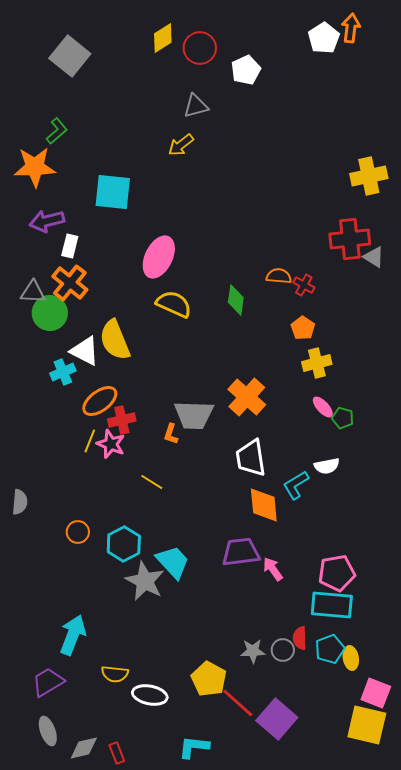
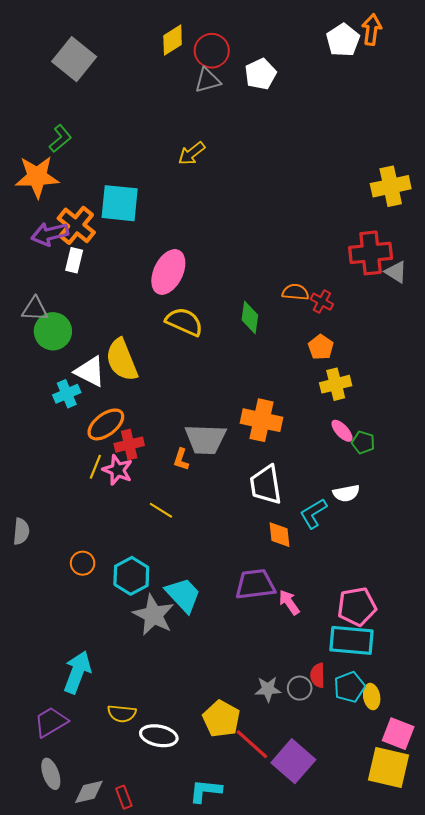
gray triangle: (196, 106) -> (208, 80), moved
orange cross: (70, 283) -> (76, 225), moved
orange cross: (247, 397) -> (262, 420), turned -30
orange diamond: (264, 505) -> (280, 535), size x0.7

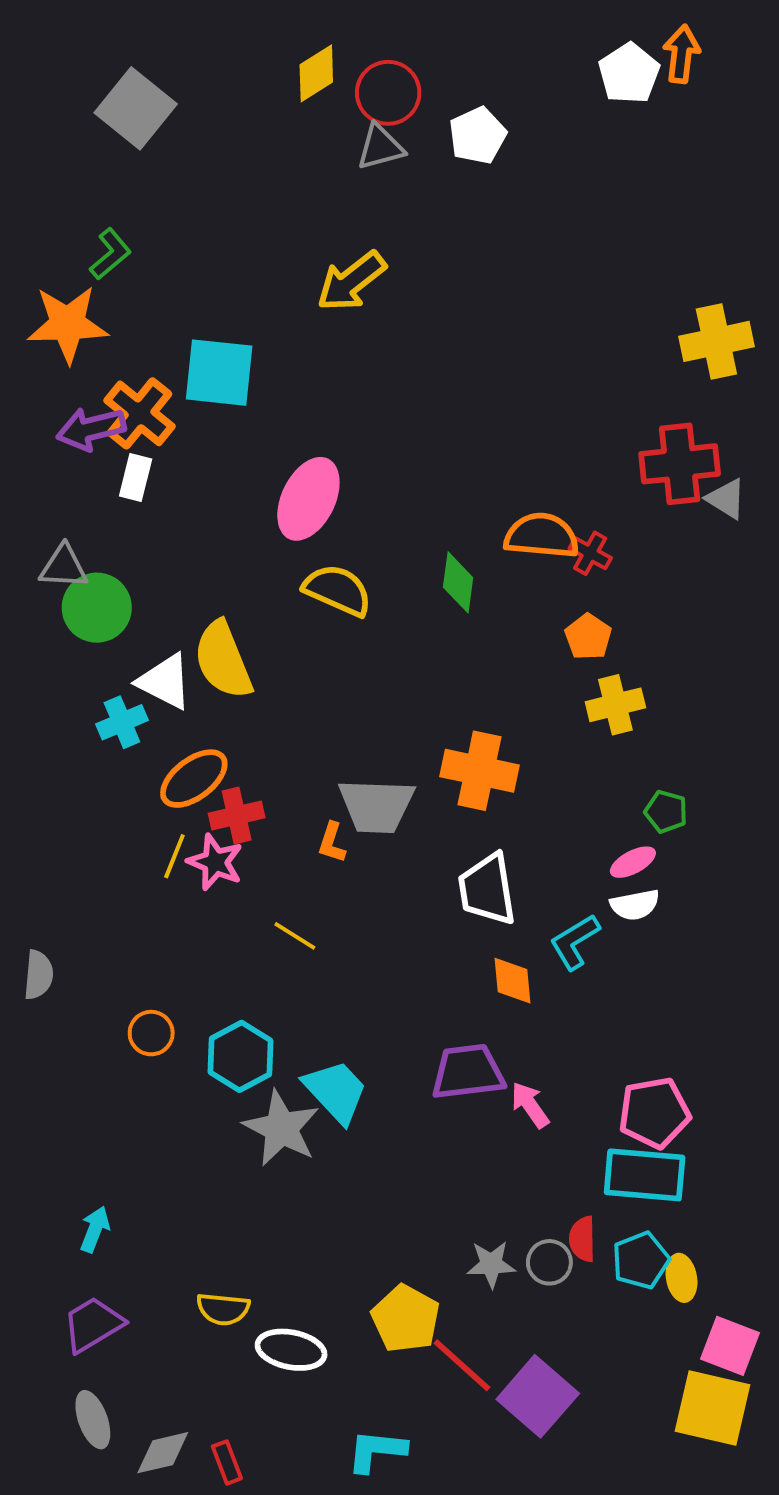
yellow arrow: (192, 153) -> (351, 281), size x1.4
orange semicircle: (295, 292) -> (542, 536), size x1.5
pink ellipse: (342, 431) -> (633, 862), moved, turned -75
cyan arrow: (77, 672) -> (95, 1229), moved, size x0.6

